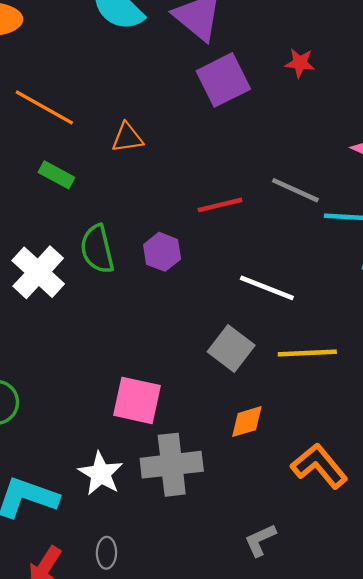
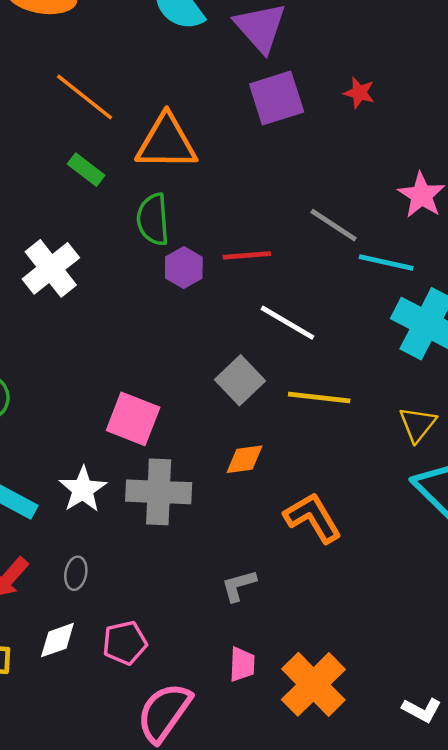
orange triangle: (127, 138) -> (166, 142), size x1.8
red line: (220, 205) -> (247, 255), moved
green semicircle: (97, 249) -> (153, 219), moved

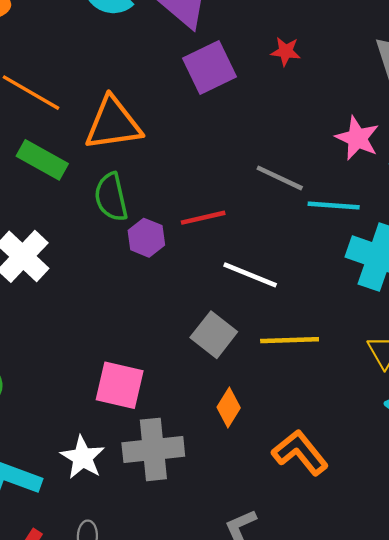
green rectangle: (86, 170) -> (42, 160), size x1.4
orange diamond: (244, 459) -> (229, 408), turned -42

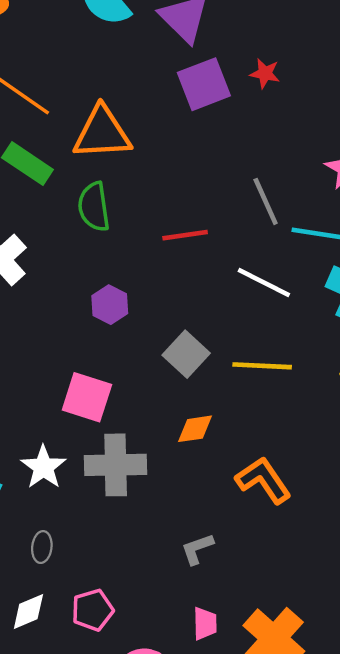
red star: (286, 51) -> (265, 73), moved
gray line: (280, 178) -> (266, 201), turned 36
purple hexagon: (146, 238) -> (110, 305), moved
white line: (250, 275) -> (264, 282), moved
orange diamond: (229, 408) -> (195, 429), turned 45

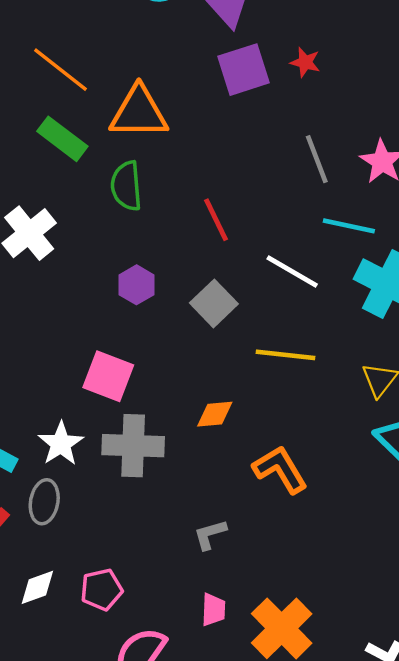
gray line: (266, 201) -> (317, 159), moved
red line: (185, 235) -> (216, 220), turned 69
gray square: (186, 354) -> (214, 303), moved
gray ellipse: (42, 547) -> (44, 502), moved, size x1.4

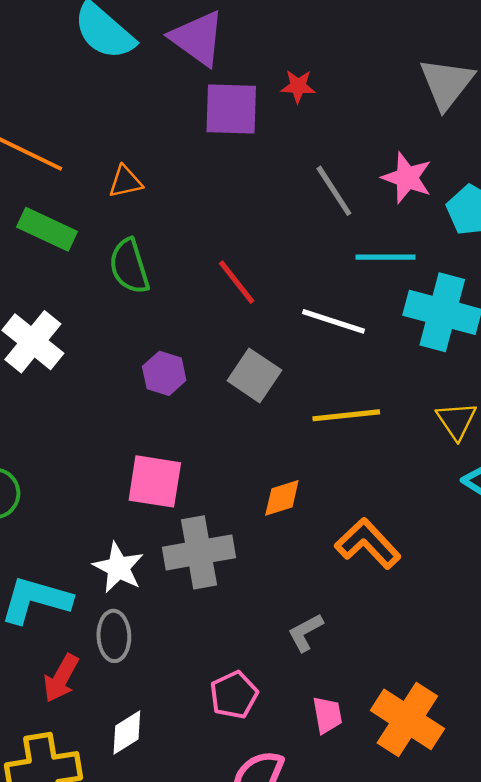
purple square: (244, 70) -> (231, 109), turned 32
orange triangle: (139, 112) -> (125, 182), size x0.5
pink pentagon: (102, 590) -> (234, 695), moved

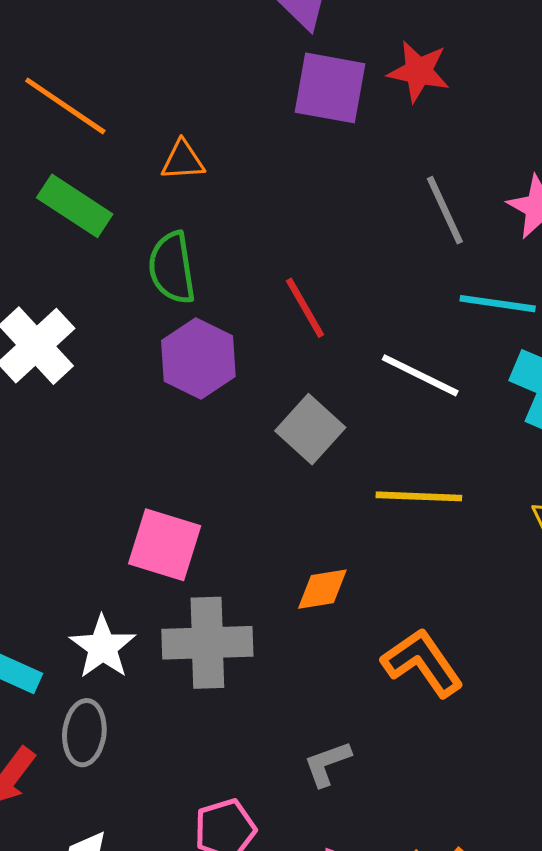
red star: (298, 86) -> (419, 71), size x1.4
purple hexagon: (164, 373) -> (198, 358), moved, size x1.4

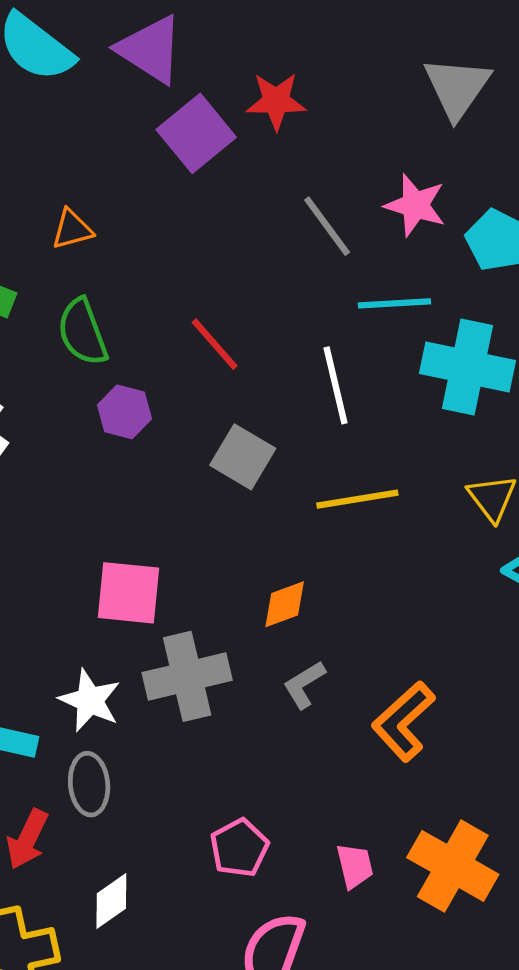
purple square: (330, 88) -> (196, 133), turned -38
purple hexagon: (198, 358) -> (125, 412), size x0.7
white line: (420, 375) -> (336, 385), turned 62
orange L-shape: (422, 663) -> (403, 721), moved, turned -86
gray L-shape: (327, 764) -> (304, 685), moved

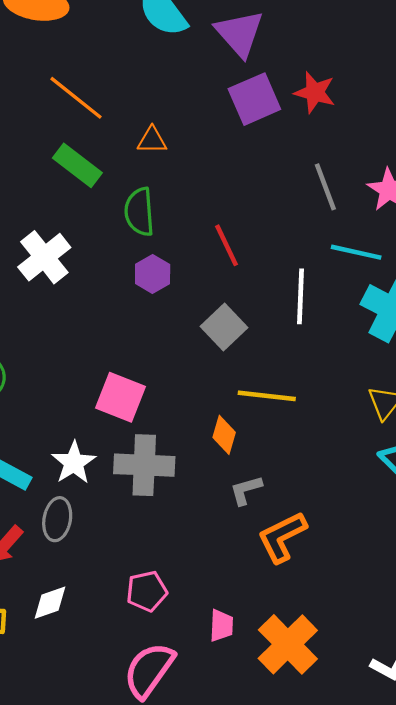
yellow line: (357, 499) -> (267, 396), moved
orange diamond: (285, 604) -> (224, 435), turned -69
gray L-shape: (304, 685) -> (246, 490), moved

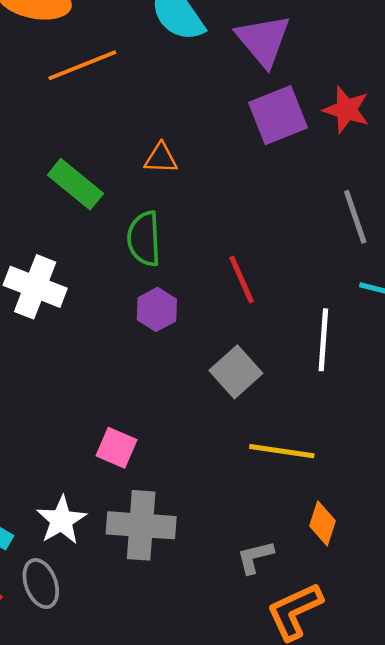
orange line: (76, 98) -> (82, 65), moved, turned -62
white cross: (44, 257) -> (35, 287), turned -32
pink square: (121, 397) -> (117, 448), size x0.7
orange diamond: (224, 435) -> (322, 523), moved
gray ellipse: (57, 519) -> (41, 584), turned -33

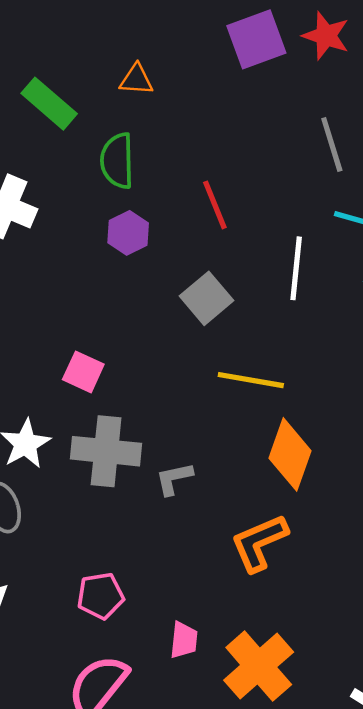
orange diamond: (322, 523) -> (290, 454), size x1.6
gray L-shape: (255, 557) -> (174, 479), moved

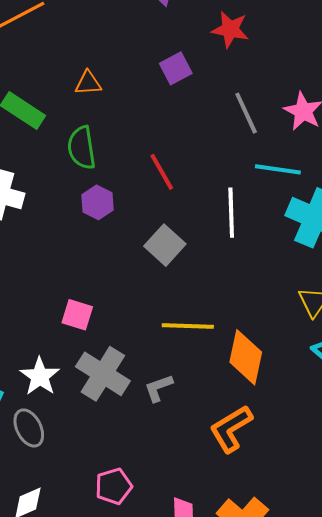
purple square: (256, 39) -> (176, 68), moved, size x0.7
yellow line: (251, 380) -> (188, 326), moved
gray cross: (106, 451) -> (103, 374), turned 34

